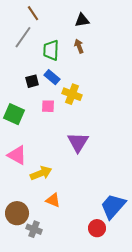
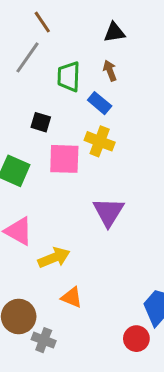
blue rectangle: (52, 77) -> (100, 103), moved
black square: (32, 81) -> (41, 122), turned 32
pink square: (48, 106) -> (64, 159), size x1.6

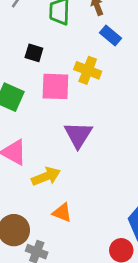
blue rectangle: (100, 103) -> (111, 35), moved
purple triangle: (108, 212) -> (78, 135), moved

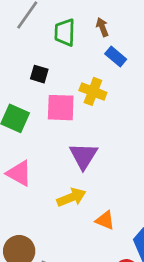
yellow arrow: (46, 176) -> (71, 197), moved
orange triangle: (62, 213) -> (105, 220), moved

